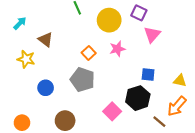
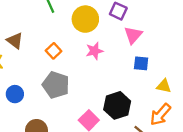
orange square: (89, 53) -> (54, 51), moved
blue square: (148, 74) -> (141, 63), moved

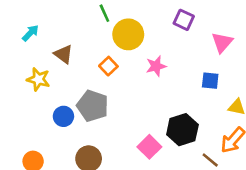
yellow circle: (85, 19) -> (128, 34), moved
pink triangle: (133, 35) -> (222, 42), moved
gray pentagon: (56, 85) -> (93, 106), moved

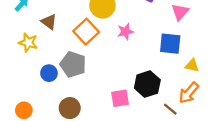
orange square: (108, 66) -> (86, 32), size x1.6
blue square: (210, 81) -> (170, 44), size x1.5
pink square: (149, 147) -> (120, 98), turned 36

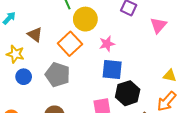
blue square: (170, 44) -> (112, 70), moved
blue circle: (49, 73) -> (24, 77), moved

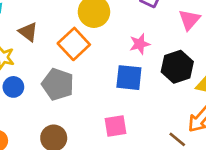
pink star: (107, 44) -> (140, 44), moved
black hexagon: (128, 93) -> (177, 67), moved

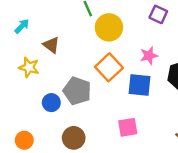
orange square: (74, 44) -> (109, 67), moved
blue circle: (13, 87) -> (51, 103), moved

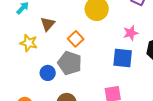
brown triangle: (51, 45) -> (48, 24), turned 35
orange square: (109, 67) -> (76, 39), moved, size x0.7

